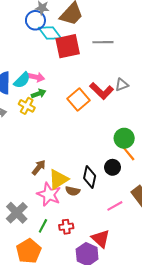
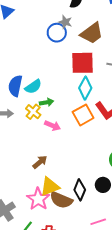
cyan diamond: (50, 33) -> (85, 88), moved, turned 55
pink arrow: (36, 77) -> (53, 126), moved
brown arrow: (39, 167) -> (40, 162), moved
brown semicircle: (73, 191) -> (61, 200), size x1.6

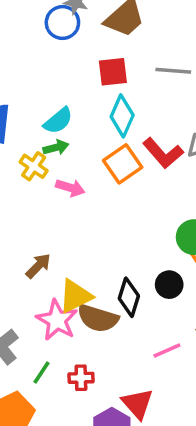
red square: (82, 63) -> (113, 72), size x0.7
cyan semicircle: (33, 87) -> (58, 121), moved
brown arrow: (40, 162) -> (38, 266), moved

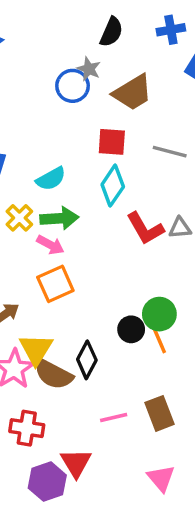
green arrow: (56, 147) -> (59, 218), moved, size x1.5
orange square: (123, 164) -> (55, 284), moved
black circle: (169, 285) -> (131, 329), moved
yellow triangle: (75, 296) -> (36, 349), turned -42
red cross: (81, 378) -> (27, 428), size x1.4

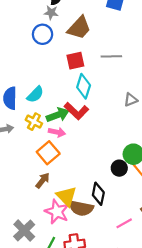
gray star: (89, 69) -> (51, 13), moved
cyan semicircle: (51, 179) -> (35, 94), moved
red L-shape: (145, 228) -> (76, 111), moved
orange square: (55, 284) -> (48, 153), moved

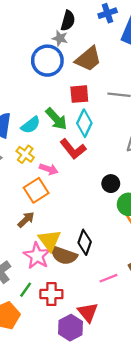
blue circle: (43, 34) -> (47, 61), size x1.4
green arrow: (58, 115) -> (56, 119), moved, turned 60
black circle: (119, 168) -> (111, 184), moved

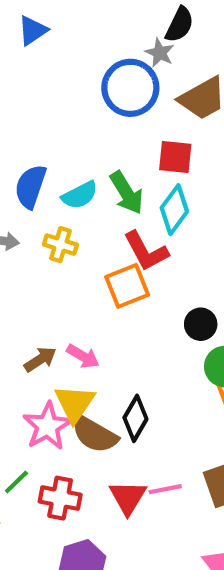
yellow cross: (25, 154) -> (60, 245), turned -30
pink arrow: (49, 169) -> (83, 356), moved
orange square: (36, 190) -> (127, 286), moved
red triangle: (88, 312) -> (128, 497), moved

